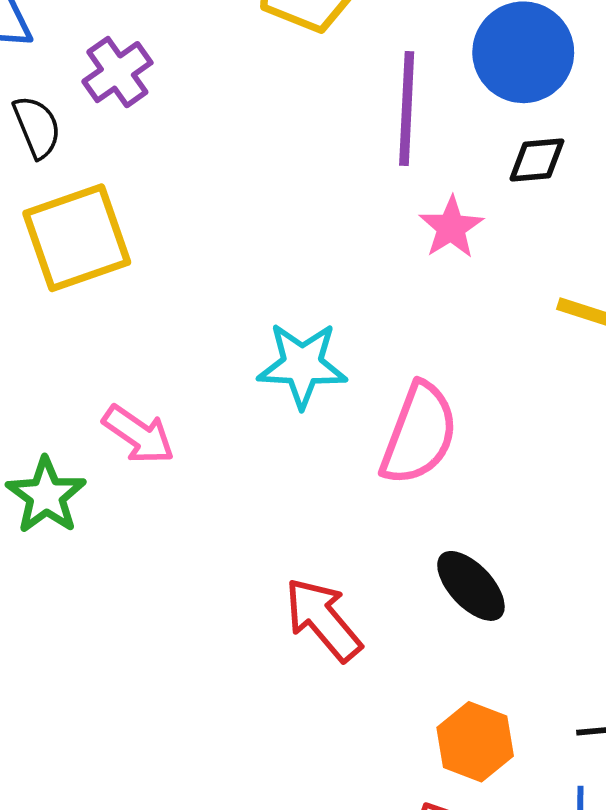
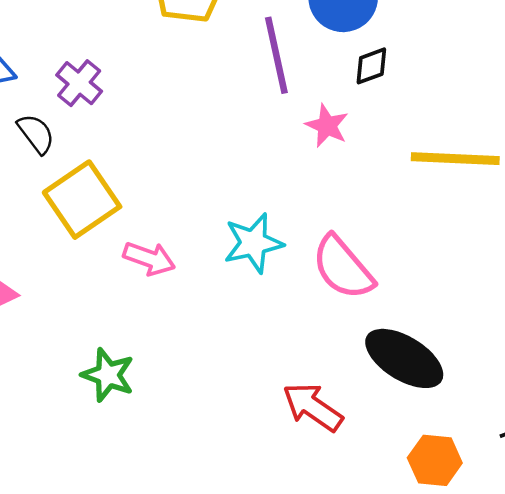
pink semicircle: (419, 434) -> (343, 268), turned 134
pink arrow: (139, 435) -> (149, 258), moved
black ellipse: (471, 586) -> (404, 358), size x1.5

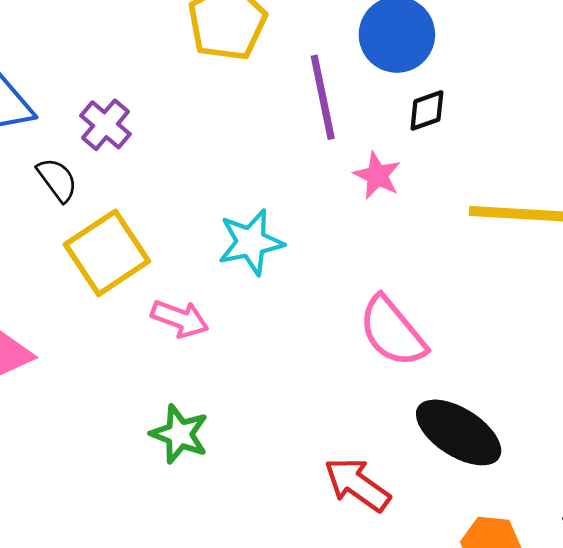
cyan star: (253, 243) -> (251, 242), moved
green star: (108, 375) -> (180, 434), moved

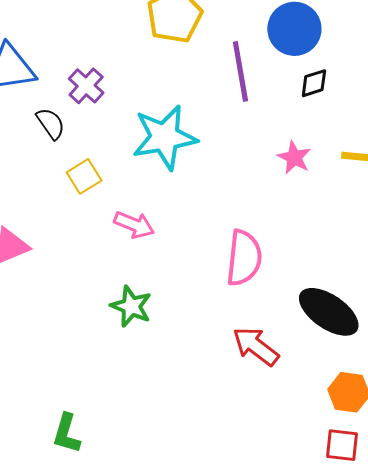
pink star: (377, 175) -> (294, 158), moved
cyan star: (251, 242) -> (165, 137), moved, size x1.4
yellow square: (107, 253) -> (84, 176), size x0.6
pink semicircle: (392, 332) -> (244, 258), moved, turned -136

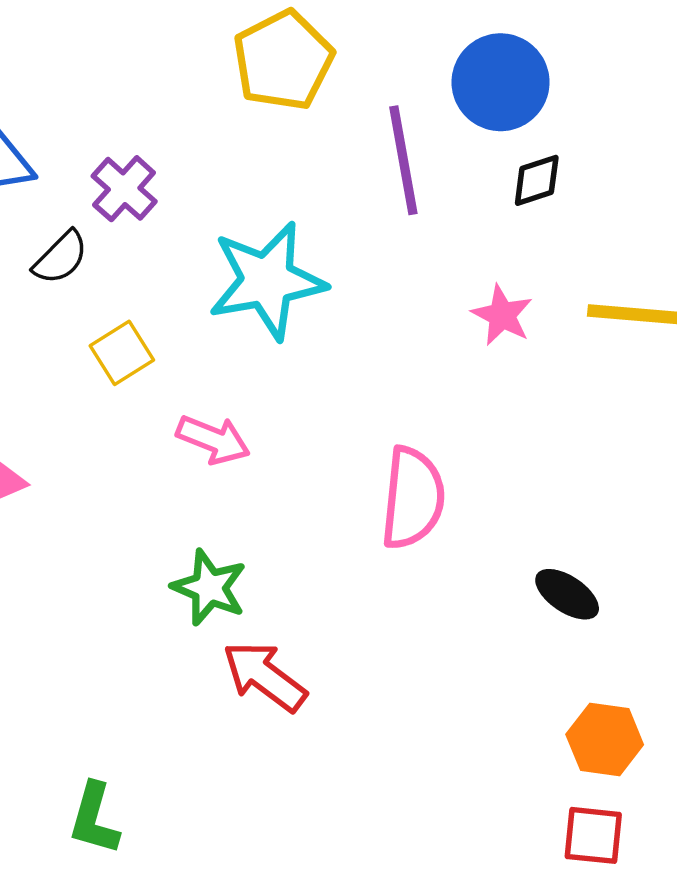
black semicircle: (51, 124) -> (61, 258), turned 80
black ellipse: (329, 312) -> (567, 594), size x0.6
red arrow: (256, 346) -> (264, 676), moved

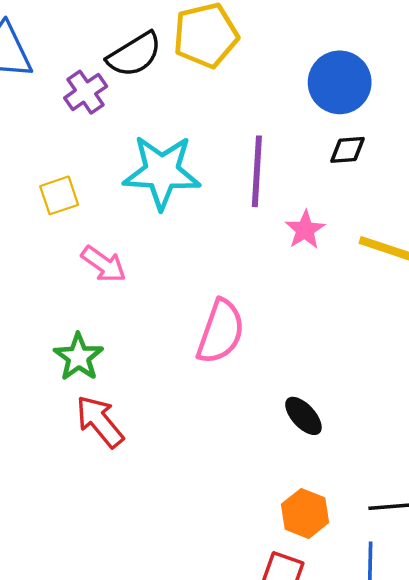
purple line: (403, 160) -> (257, 171), moved
black semicircle: (61, 258) -> (134, 55), moved, size x1.4

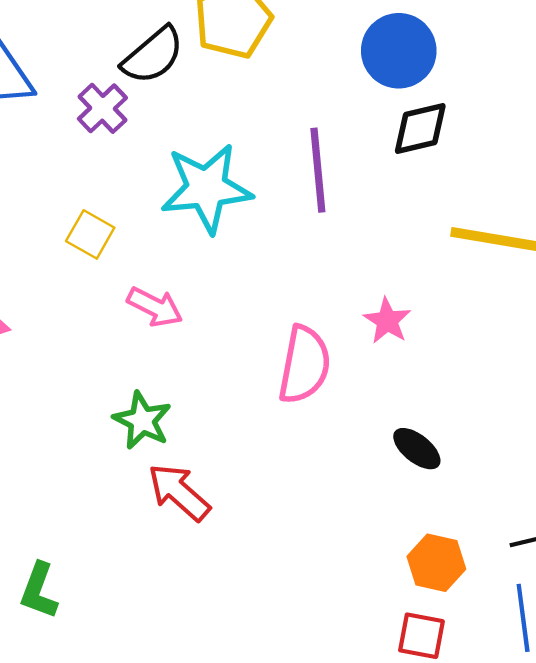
black diamond: (347, 150) -> (420, 128), size x1.4
yellow square: (59, 195) -> (90, 234), turned -33
pink star: (305, 230) -> (387, 321), moved

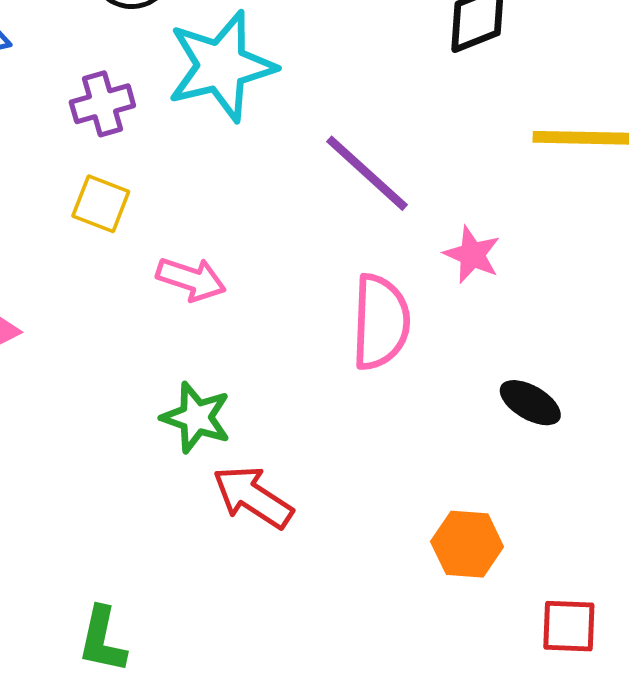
purple cross: (102, 108) -> (102, 104), moved, turned 36
purple line: (318, 170) -> (367, 173), moved, turned -34
cyan star: (206, 188) -> (221, 66), moved
orange hexagon: (436, 563) -> (467, 544), moved

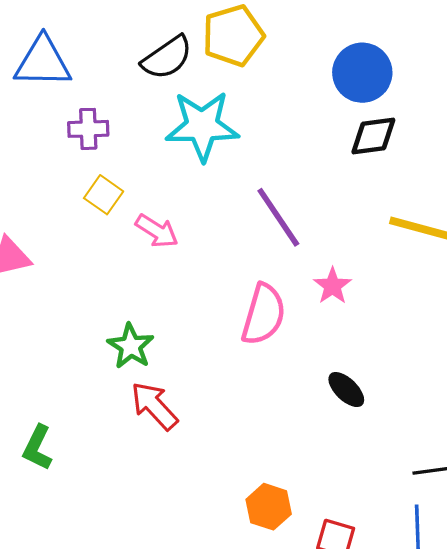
purple cross: (102, 104) -> (88, 129), moved
pink arrow: (191, 279) -> (157, 231), moved
orange hexagon: (467, 544) -> (269, 507), moved
green L-shape: (102, 640) -> (37, 448), moved

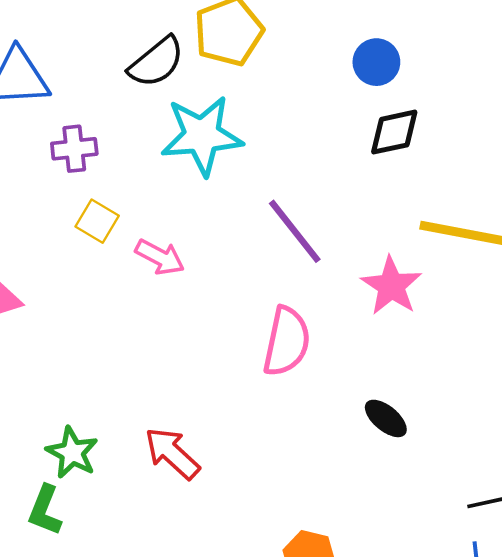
blue circle: (362, 73) -> (376, 62), size x0.7
pink star: (332, 286) -> (391, 286), moved, size x1.4
green star: (131, 346) -> (72, 453), moved

